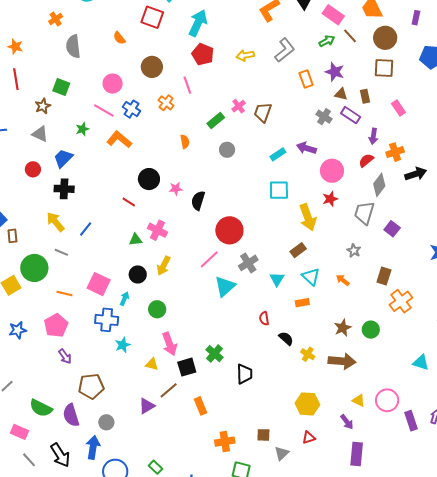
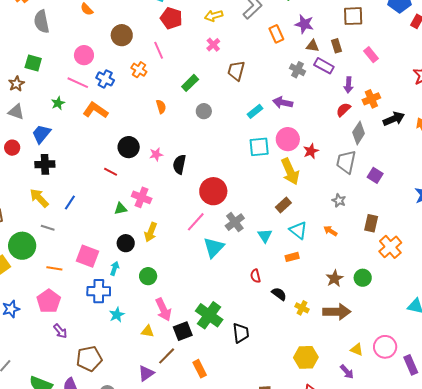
pink cross: (239, 106) -> (213, 45), moved
pink circle: (332, 171) -> (288, 139), moved
green cross: (214, 354) -> (209, 315), size x1.5

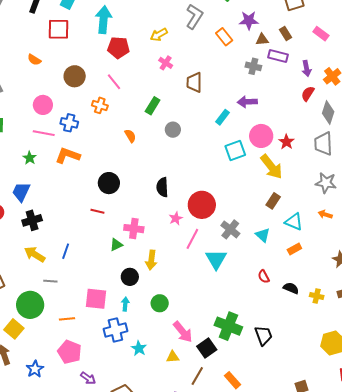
pink star: (156, 154) -> (176, 218), moved
gray star: (339, 201) -> (326, 183), size x1.5

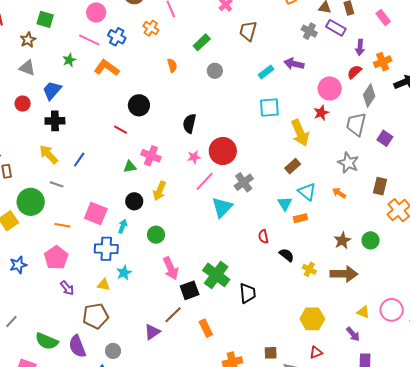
pink circle: (261, 136) -> (330, 88), moved
cyan triangle: (263, 235) -> (285, 204), moved
yellow triangle: (173, 357) -> (104, 285), moved

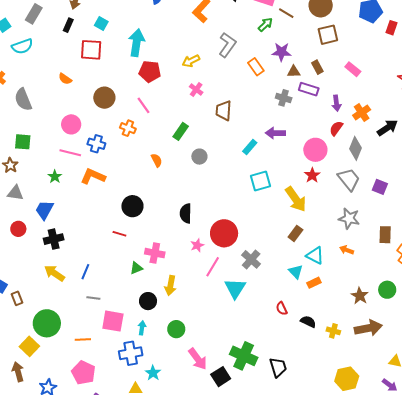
gray trapezoid: (356, 124) -> (349, 179), turned 140
gray line: (57, 184) -> (93, 298), moved

